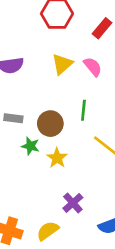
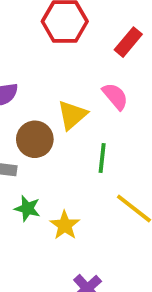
yellow triangle: (62, 64) -> (72, 115), moved
brown circle: (50, 124) -> (35, 139), moved

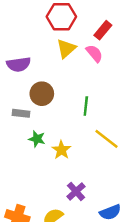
pink semicircle: (115, 96) -> (94, 53), moved
yellow triangle: (72, 115) -> (66, 49), moved

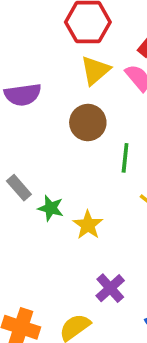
brown circle: (42, 94) -> (88, 123), moved
gray rectangle: (21, 113) -> (19, 188), moved, turned 42

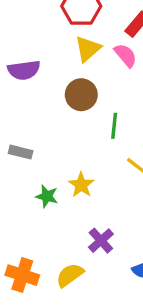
gray rectangle: (19, 188) -> (21, 152), turned -35
green star: (51, 208) -> (47, 196), moved

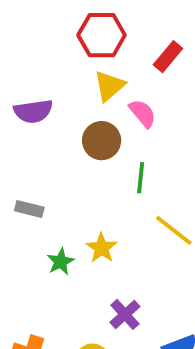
pink semicircle: (126, 55) -> (143, 113), moved
green star: (47, 196) -> (61, 262), turned 30

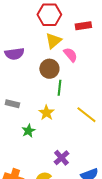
red rectangle: (168, 57) -> (83, 26), turned 42
green line: (141, 178) -> (59, 88), moved
yellow star: (102, 248) -> (46, 113), moved

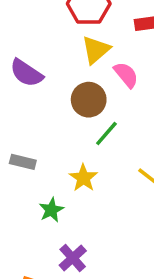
purple semicircle: (14, 54) -> (26, 73), turned 42
green line: (59, 88) -> (106, 133), turned 35
purple cross: (61, 158) -> (73, 258), moved

